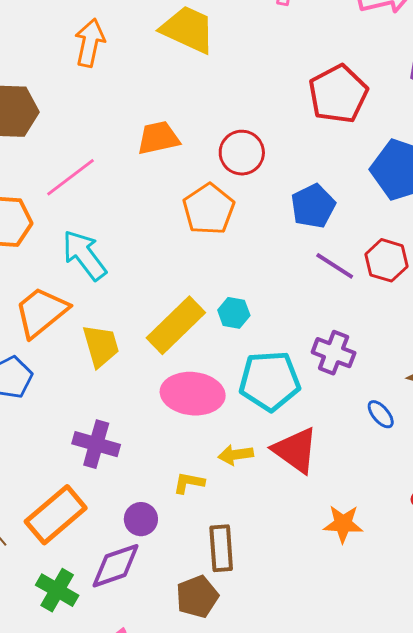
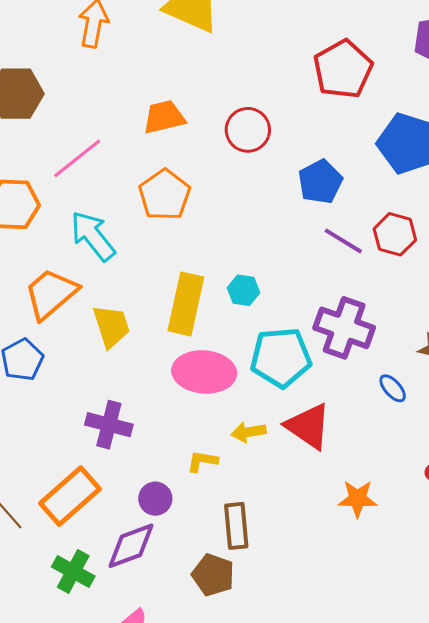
orange pentagon: (209, 209) -> (165, 195), moved
yellow rectangle: (176, 325) -> (186, 304), turned -32
purple cross: (334, 353) -> (344, 328), size x1.4
brown pentagon: (197, 597) -> (213, 575), turned -30

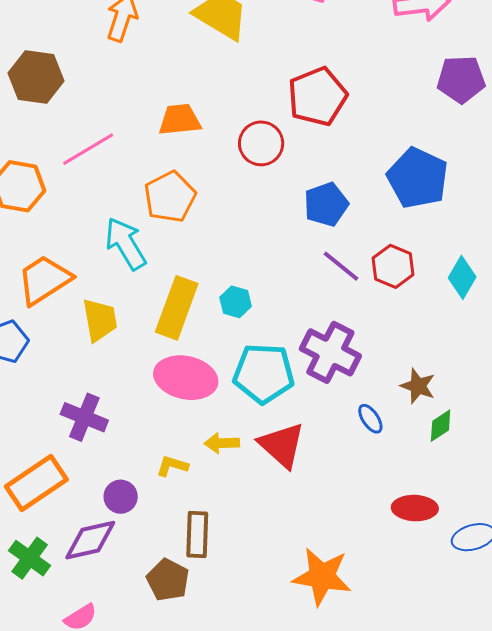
red pentagon: (343, 69) -> (317, 97), moved
cyan arrow: (93, 236) -> (126, 244), moved
orange star: (358, 499) -> (322, 577), moved, size x1.5

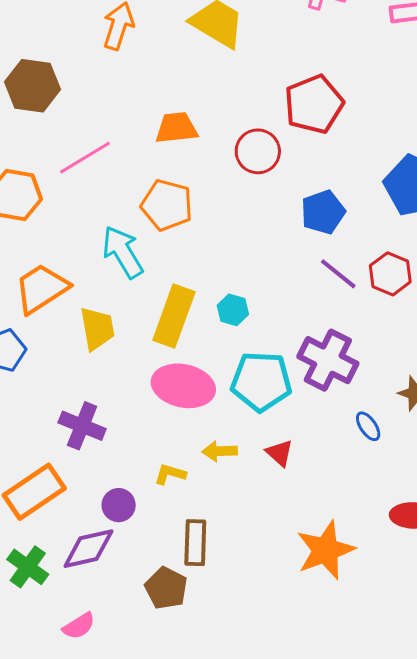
orange pentagon: (170, 197) -> (167, 205), turned -30
red triangle: (282, 445) -> (280, 453), size x0.6
orange star: (322, 577) -> (325, 550), moved, turned -30

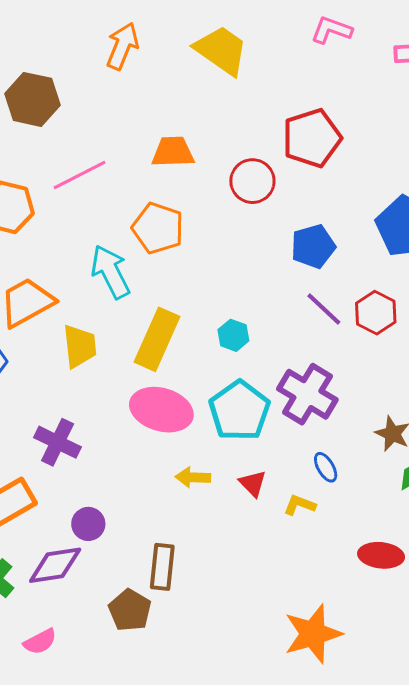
cyan hexagon: (233, 310) -> (233, 335), moved
cyan pentagon: (261, 381) -> (239, 411), turned 30
blue ellipse: (368, 426) -> (326, 467), moved
yellow L-shape: (170, 474) -> (300, 505), moved
orange star: (325, 550) -> (313, 634), moved

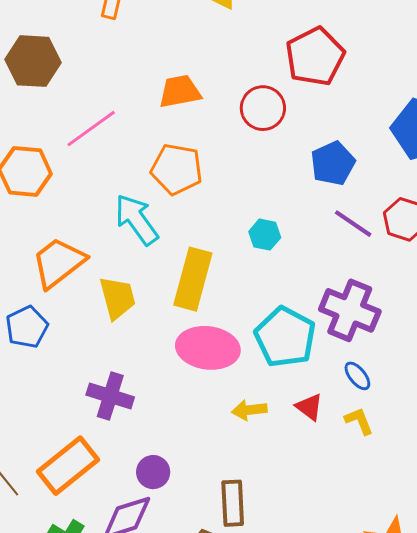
cyan hexagon: (233, 335) -> (265, 235), moved
blue ellipse: (326, 467) -> (357, 376), moved
yellow L-shape: (300, 505) -> (359, 421), turned 56

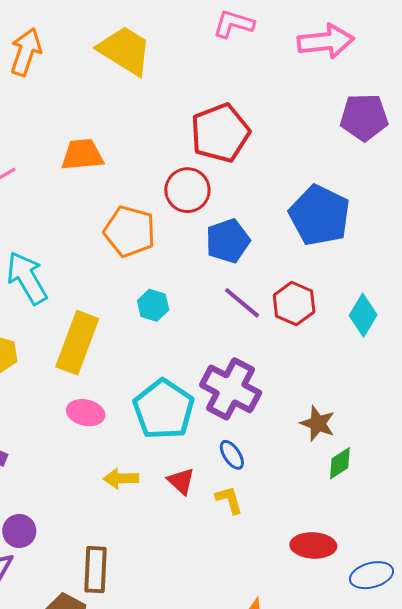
red circle: (263, 108) -> (187, 190), moved
orange pentagon: (177, 169) -> (130, 231), moved
pink ellipse: (208, 348) -> (86, 413), size x0.6

